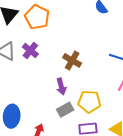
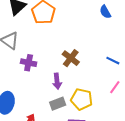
purple cross: (30, 50) -> (29, 63), moved, turned -35

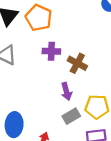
purple cross: (29, 63) -> (51, 51), moved

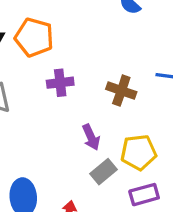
brown cross: (77, 63) -> (121, 91), moved

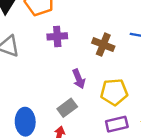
gray rectangle: (104, 172) -> (67, 108), moved

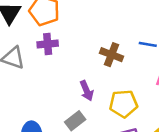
purple cross: (57, 36) -> (48, 44), moved

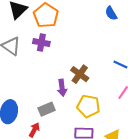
brown cross: (112, 55) -> (80, 74), moved

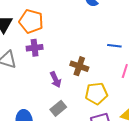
purple arrow: (62, 88) -> (56, 80), moved

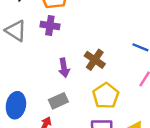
yellow pentagon: (96, 93) -> (106, 96), turned 30

